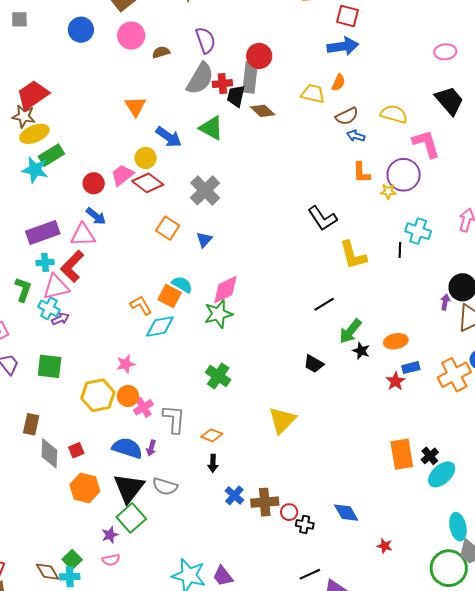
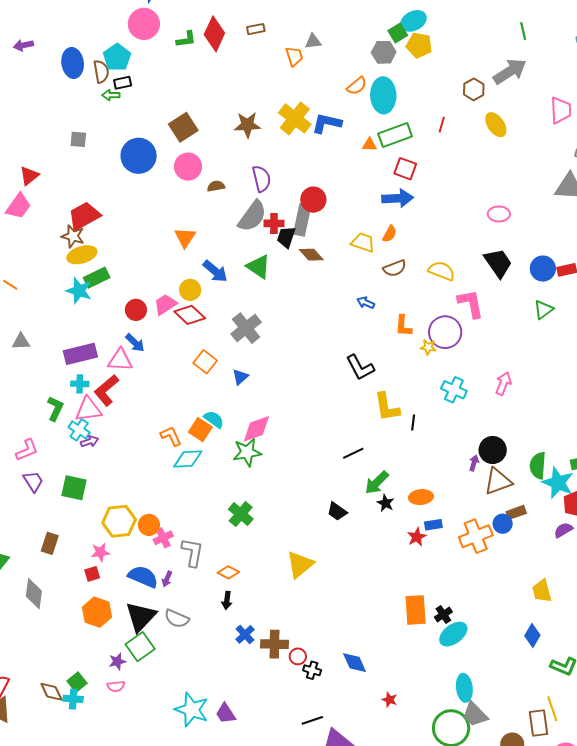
blue circle: (81, 30) -> (139, 156), size x1.4
blue arrow: (356, 136) -> (366, 303), moved
black line: (400, 250) -> (413, 423), moved
pink star: (126, 364) -> (100, 552), moved
gray diamond: (49, 453) -> (34, 594), moved

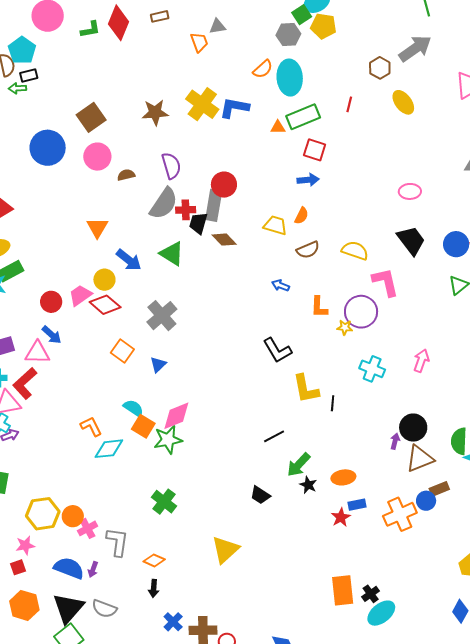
blue arrow: (398, 198) -> (308, 180), size x0.7
orange square: (200, 430) -> (143, 426), moved

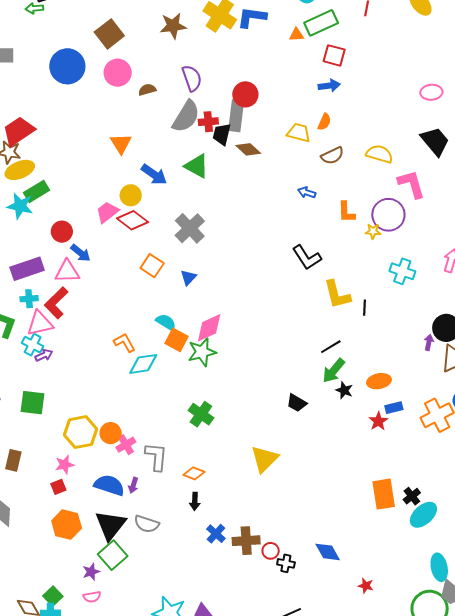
red circle: (51, 302) -> (62, 232), moved
black line: (274, 436) -> (331, 347), moved

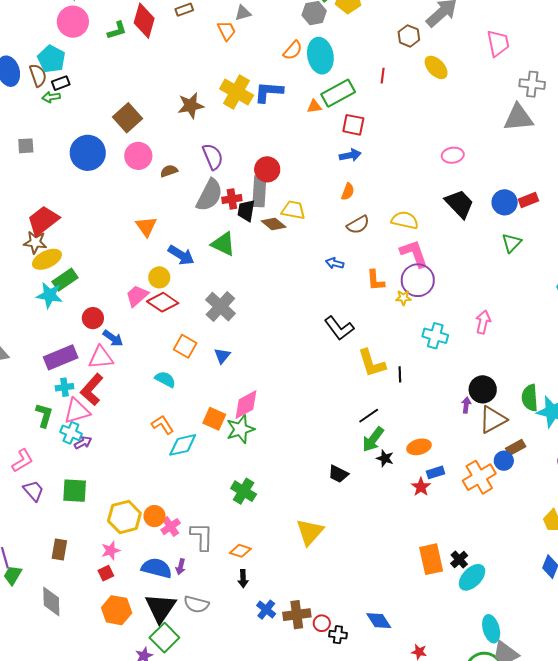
yellow trapezoid: (299, 133) -> (293, 210), moved
pink L-shape: (411, 184) -> (414, 253), moved
cyan semicircle: (166, 322) -> (165, 379), moved

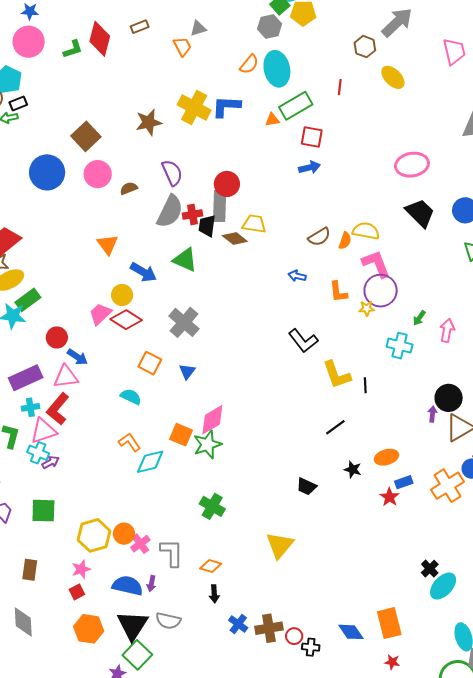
pink ellipse: (453, 155) -> (412, 165), size x1.5
orange semicircle: (348, 192) -> (345, 241), moved
green arrow: (373, 439) -> (419, 318), moved, size x0.6
orange rectangle: (431, 559) -> (389, 623), moved

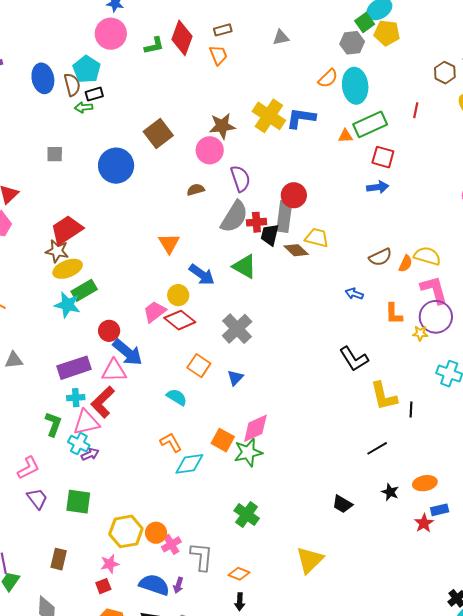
orange trapezoid: (182, 46) -> (218, 55), moved
pink circle: (98, 174) -> (210, 150), moved
blue arrow: (77, 357) -> (128, 352), size x1.5

